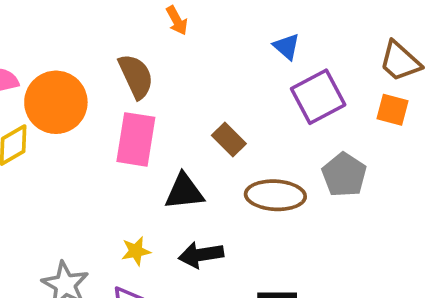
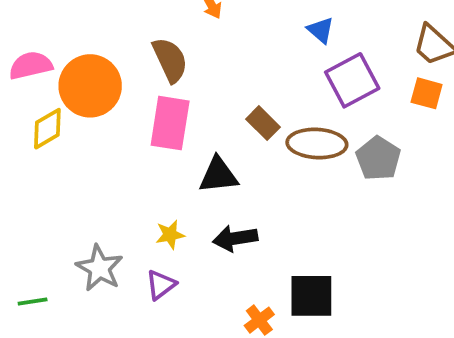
brown ellipse: (275, 195) -> (317, 144), moved

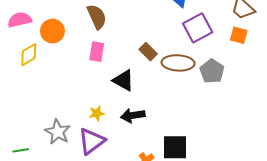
orange circle: (90, 86) -> (52, 31), size x0.7
pink rectangle: (170, 123) -> (97, 52), size x0.7
black triangle: (218, 175) -> (123, 80), turned 35
purple triangle: (161, 285) -> (92, 141), size x1.6

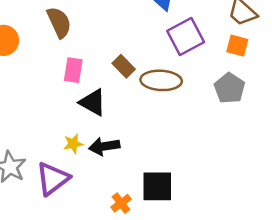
pink rectangle: (97, 52) -> (73, 70), moved
gray pentagon: (212, 71) -> (230, 88), moved
yellow star: (97, 113) -> (73, 144), moved

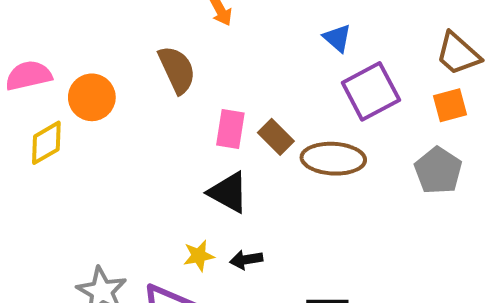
orange square: (237, 46) -> (450, 105), turned -30
pink rectangle: (73, 70) -> (230, 129), moved
black arrow: (104, 146) -> (246, 260), size x0.7

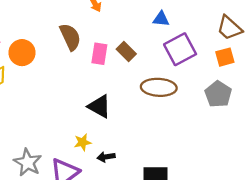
blue triangle: (337, 38) -> (161, 19), turned -36
pink rectangle: (230, 129) -> (99, 54), moved
brown rectangle: (276, 137) -> (126, 51), moved
black arrow: (246, 260) -> (106, 157), moved

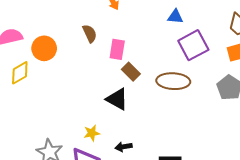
brown semicircle: (70, 37) -> (90, 34), size x0.7
brown rectangle: (126, 51) -> (131, 72), moved
yellow star: (83, 142) -> (92, 133), moved

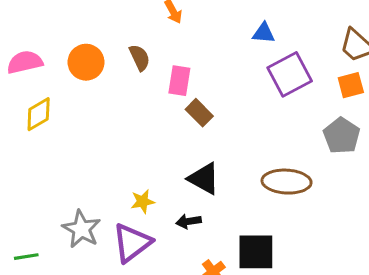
orange circle: (44, 48) -> (86, 62), moved
brown ellipse: (173, 81) -> (287, 182), moved
black triangle: (117, 99) -> (204, 179), moved

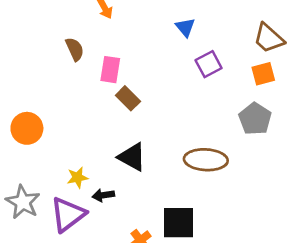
blue triangle: (264, 33) -> (185, 27), turned 45
orange circle: (86, 62) -> (27, 128), moved
purple square: (290, 74) -> (209, 64), size x0.7
black arrow: (189, 221) -> (103, 195), moved

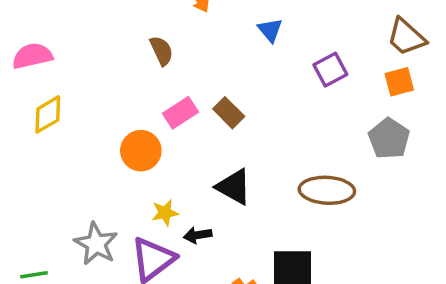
blue triangle: (185, 27) -> (270, 30), moved
pink rectangle: (110, 70) -> (180, 113), moved, turned 48
orange circle: (27, 128) -> (141, 151), moved

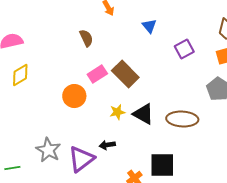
brown rectangle: (229, 113) -> (125, 74), size x1.5
black triangle: (234, 187) -> (143, 114), moved
yellow star: (165, 213) -> (117, 112), moved

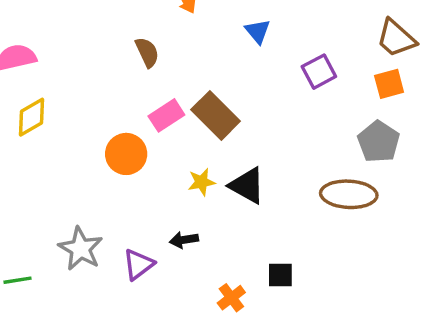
brown ellipse: (182, 119) -> (349, 194), moved
purple triangle: (81, 159) -> (138, 264), size x0.7
black square: (162, 165) -> (280, 275), size x0.6

